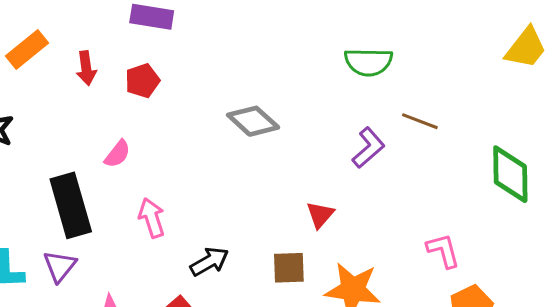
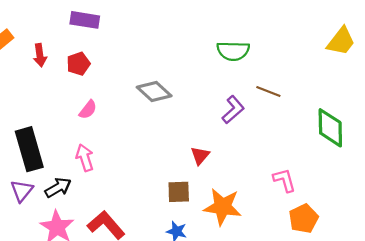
pink semicircle: (117, 154) -> (88, 110), moved
black arrow: (209, 262) -> (58, 188), moved

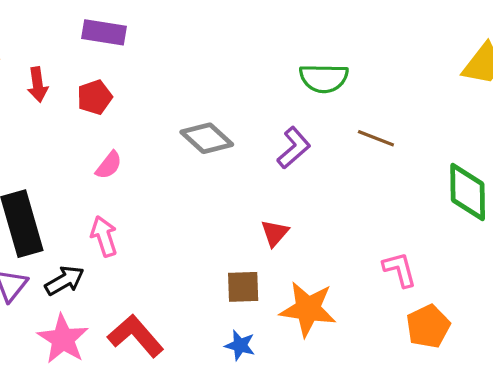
purple L-shape: (233, 110) -> (294, 148), moved

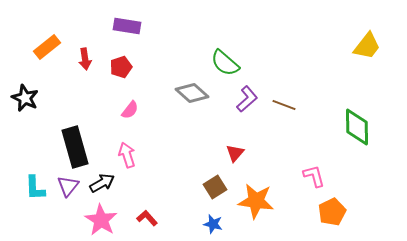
green semicircle: (324, 78) -> (225, 63), moved, turned 40
brown line: (376, 138) -> (284, 105), moved
brown square: (243, 287) -> (215, 187), turned -30
red L-shape: (136, 336) -> (147, 218), size x0.6

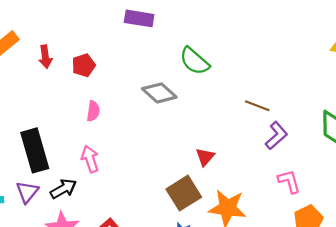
purple rectangle: (127, 26) -> (139, 18), moved
purple L-shape: (247, 99) -> (276, 136), moved
pink semicircle: (130, 110) -> (93, 111), turned -30
brown square: (215, 187) -> (184, 193), size x1.4

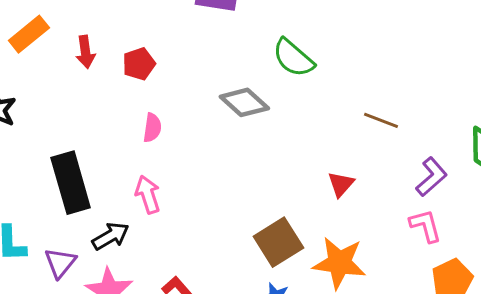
purple L-shape: (276, 136) -> (431, 177), moved
red triangle: (205, 157) -> (341, 184), moved
purple triangle: (27, 192) -> (60, 263), moved

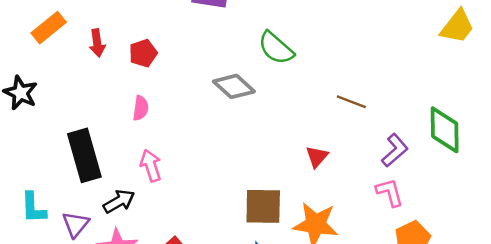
pink semicircle: (152, 128) -> (141, 108), moved
brown square: (278, 242) -> (263, 206), turned 33

